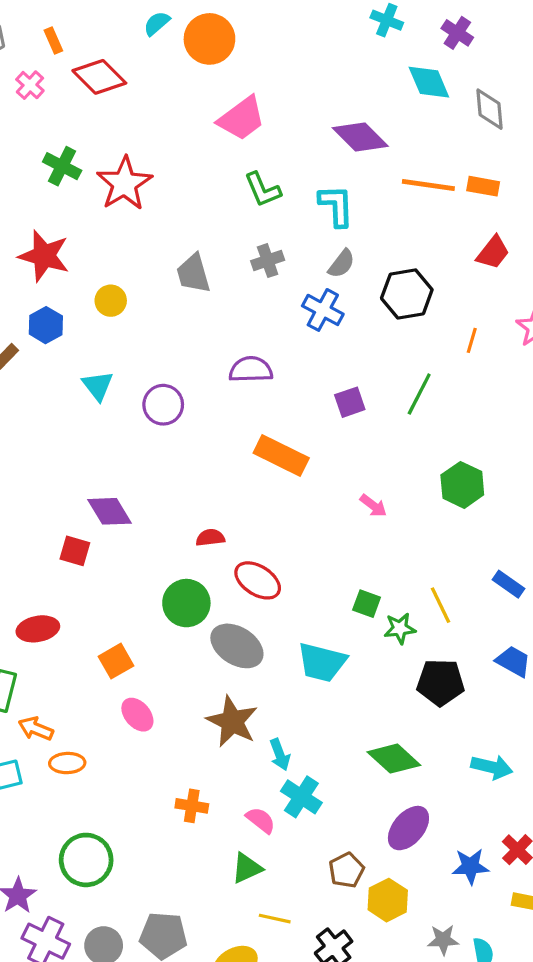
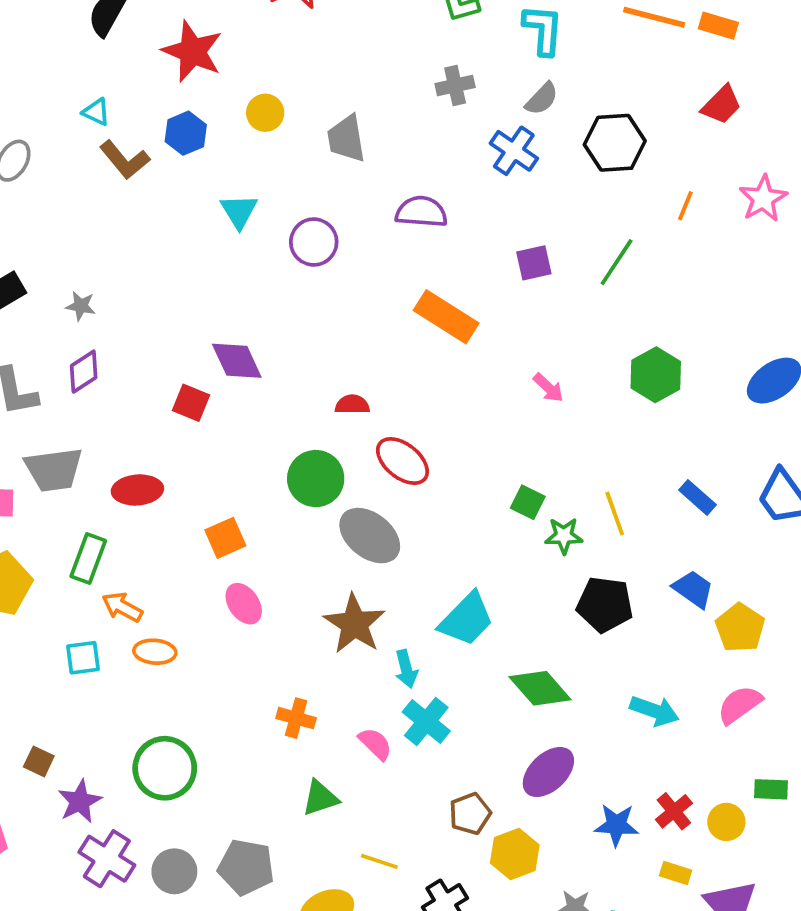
gray trapezoid: (193, 273) -> (346, 139), moved
cyan trapezoid: (322, 662) -> (466, 619), moved, turned -66
green triangle: (247, 868) -> (320, 798), moved

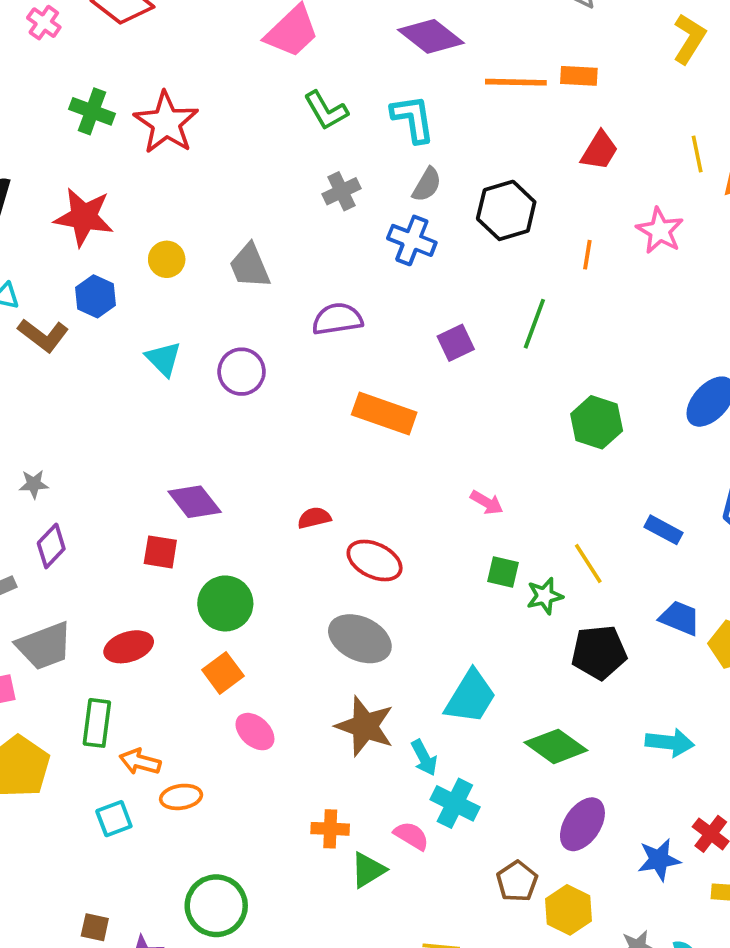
pink arrow: (548, 388) -> (487, 503), moved
green circle: (316, 479) -> (225, 603), moved
green triangle: (320, 798) -> (368, 870), moved

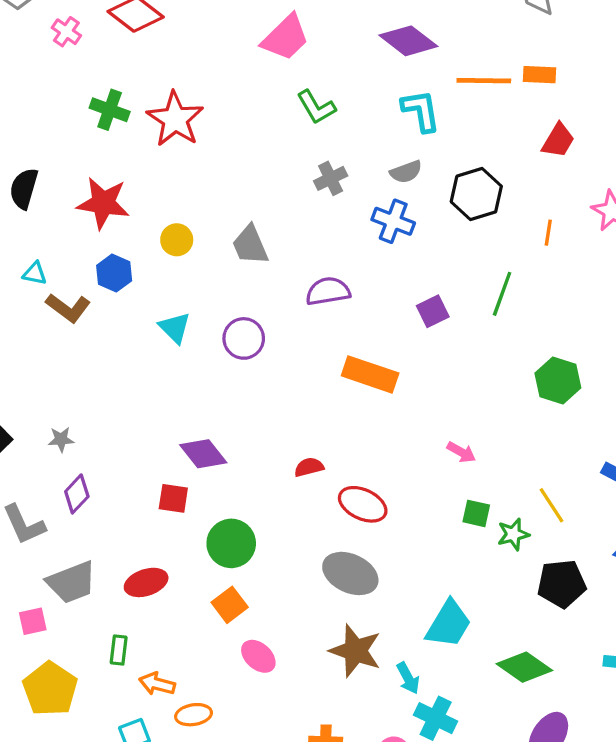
cyan L-shape: (413, 119) -> (421, 111), moved
gray semicircle: (427, 185) -> (406, 172), turned 40
green rectangle: (97, 723) -> (119, 650), size x0.7

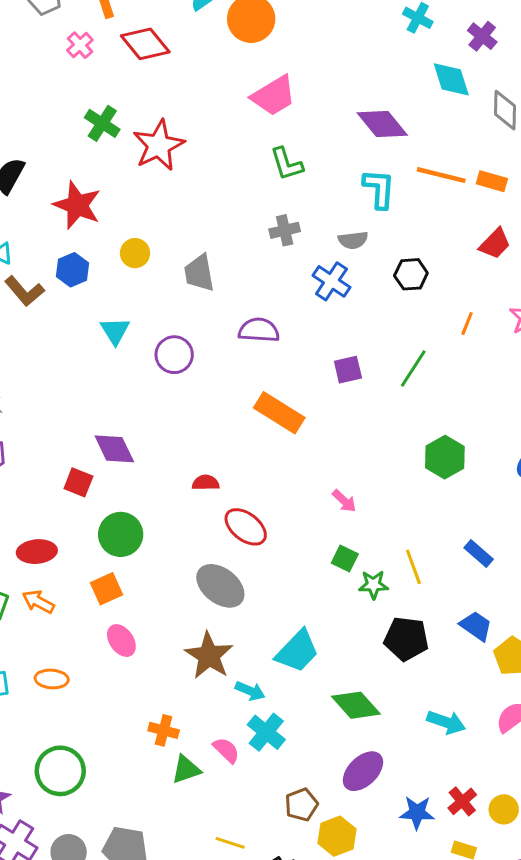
black hexagon: (476, 194) -> (411, 274), size x0.7
cyan arrow: (408, 678) -> (250, 691), turned -52
orange arrow: (157, 684) -> (38, 602), moved

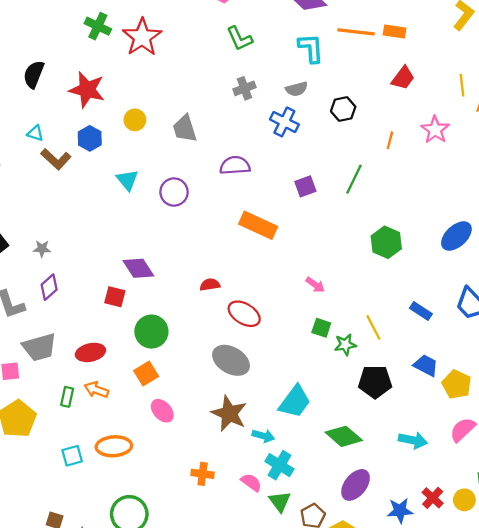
orange ellipse: (52, 679) -> (114, 446), size x1.4
green triangle: (186, 769) -> (280, 501), moved, turned -40

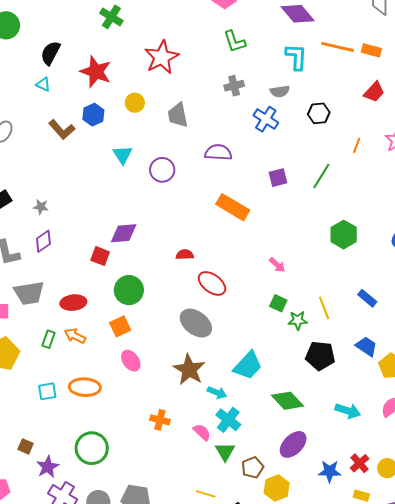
red star: (142, 37) -> (162, 57), moved
cyan triangle: (35, 133) -> (43, 84), moved
purple diamond: (138, 268) -> (124, 233), turned -68

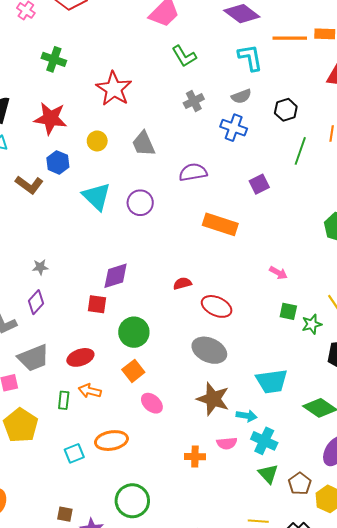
cyan triangle: (123, 155) -> (97, 196), size x1.4
green line: (321, 176) -> (300, 151), moved
gray star: (41, 207) -> (40, 267), moved
cyan trapezoid: (248, 366) -> (272, 381), turned 52
pink semicircle: (202, 432) -> (227, 443), moved, turned 144

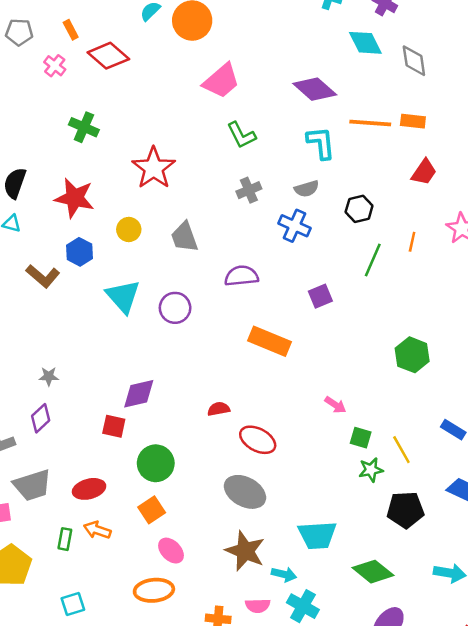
green square: (288, 311) -> (361, 438), moved
orange ellipse: (111, 441) -> (154, 590), moved

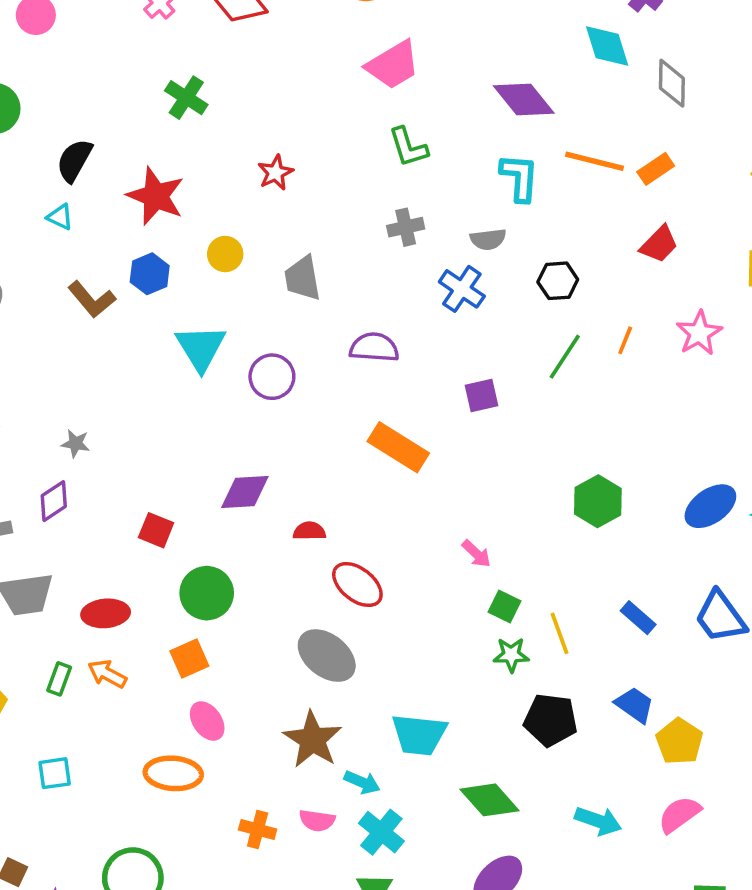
orange rectangle: (413, 121) -> (656, 169), turned -50
red star: (154, 168) -> (275, 173), size x0.6
purple diamond: (139, 394) -> (245, 492), moved

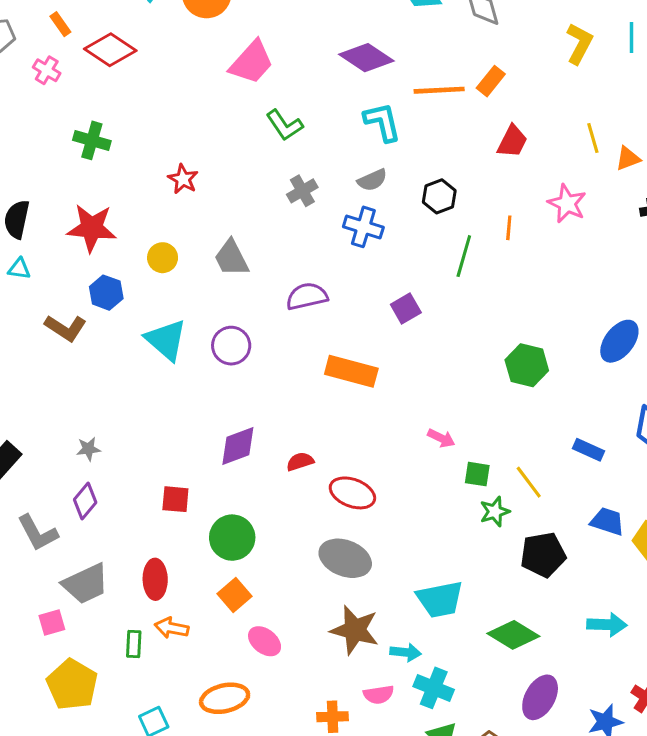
red ellipse: (106, 613) -> (155, 579), turned -69
orange ellipse: (173, 773) -> (225, 698), moved

